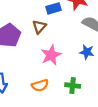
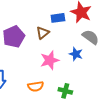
blue star: (87, 52) -> (76, 54), moved

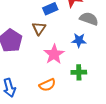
green cross: (65, 91) -> (79, 72), moved

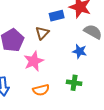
pink star: (54, 54) -> (34, 61), moved

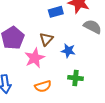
brown triangle: (42, 33) -> (46, 39), moved
blue star: (79, 51) -> (68, 51), moved

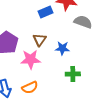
pink star: (35, 58) -> (31, 59), turned 30
orange semicircle: (43, 86) -> (30, 88), moved

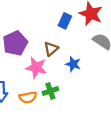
blue rectangle: (45, 12) -> (65, 21), turned -56
green cross: (73, 74) -> (50, 91), moved, turned -32

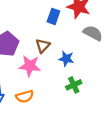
green cross: (50, 91) -> (74, 85), moved

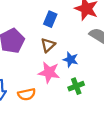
blue rectangle: (53, 16) -> (50, 19), moved
pink star: (30, 66) -> (49, 72), moved

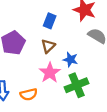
pink star: (49, 72) -> (50, 73), turned 30
green cross: (76, 86) -> (77, 85), size x1.5

